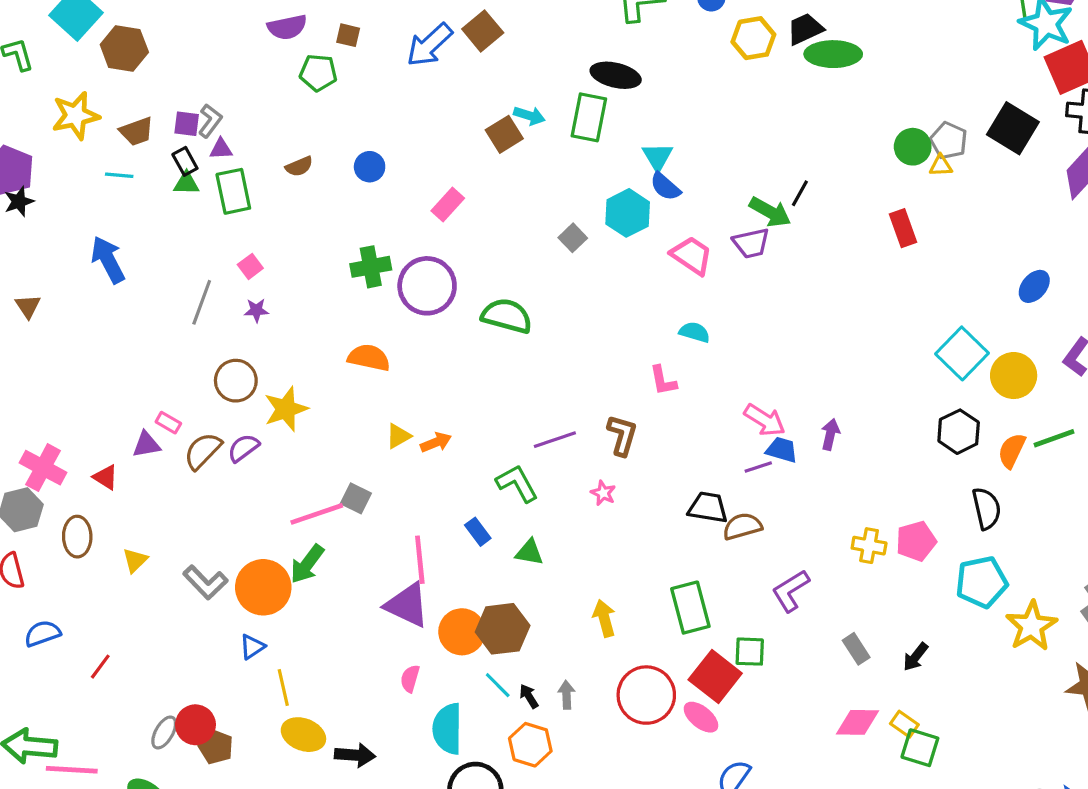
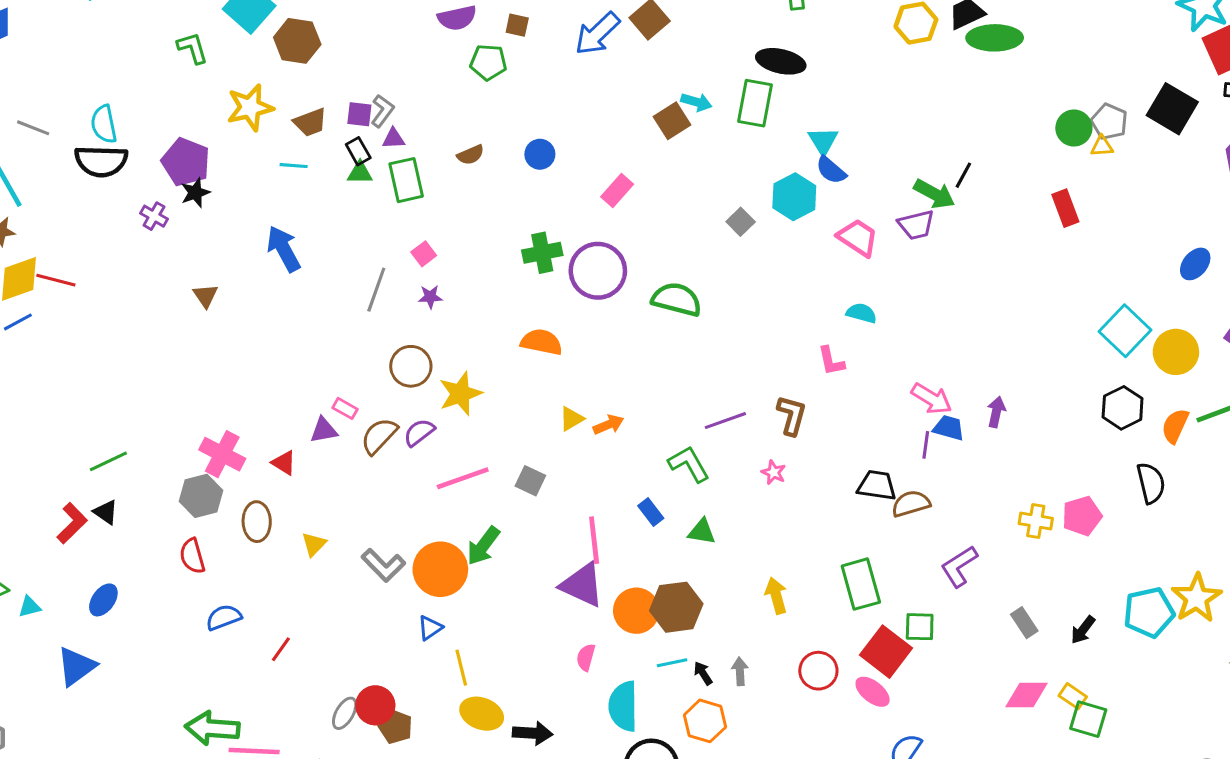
purple line: (758, 467) -> (926, 445), turned -64
pink line: (317, 514) -> (463, 478), moved
cyan pentagon: (982, 582) -> (1149, 612), moved
cyan line: (498, 685) -> (672, 663), turned -56
red circle: (646, 695) -> (818, 671), size x0.7

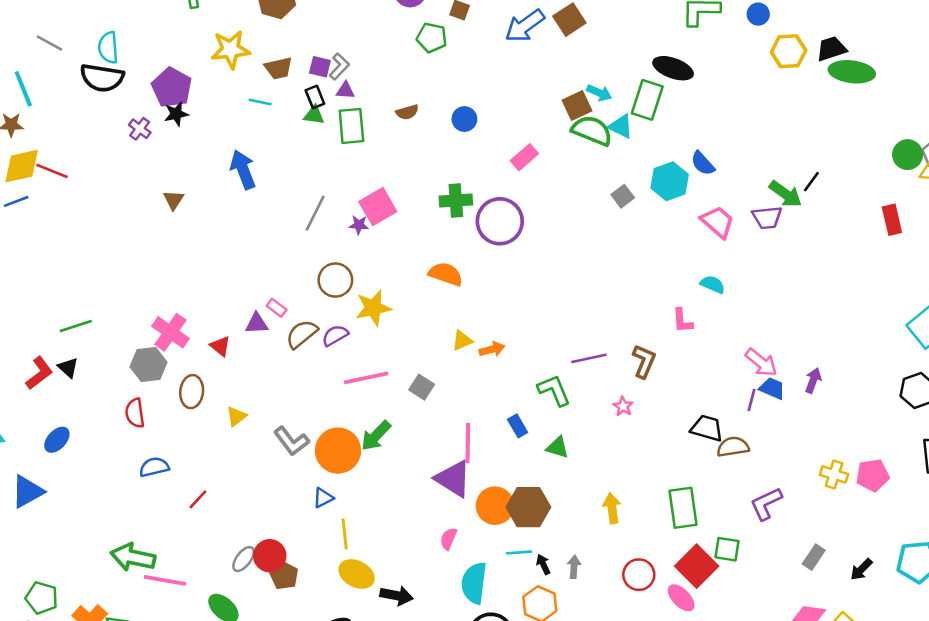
cyan triangle: (823, 141) -> (621, 126), moved, turned -40
pink square: (424, 254) -> (378, 207), moved, size x1.8
green semicircle: (677, 299) -> (592, 131), moved
gray rectangle: (1024, 623) -> (814, 557), turned 60

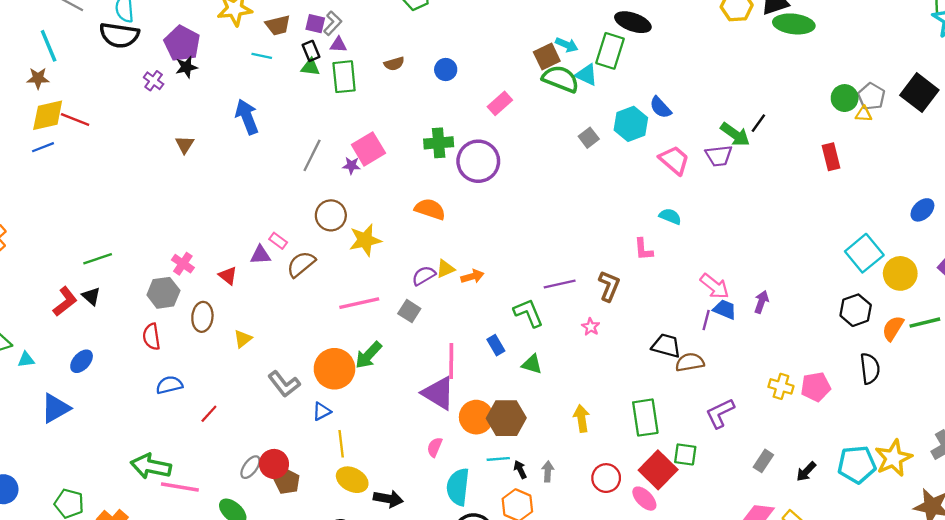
pink cross: (170, 332) -> (183, 264), size x0.7
purple semicircle: (335, 335) -> (424, 276), moved
gray L-shape: (291, 441) -> (284, 384), moved

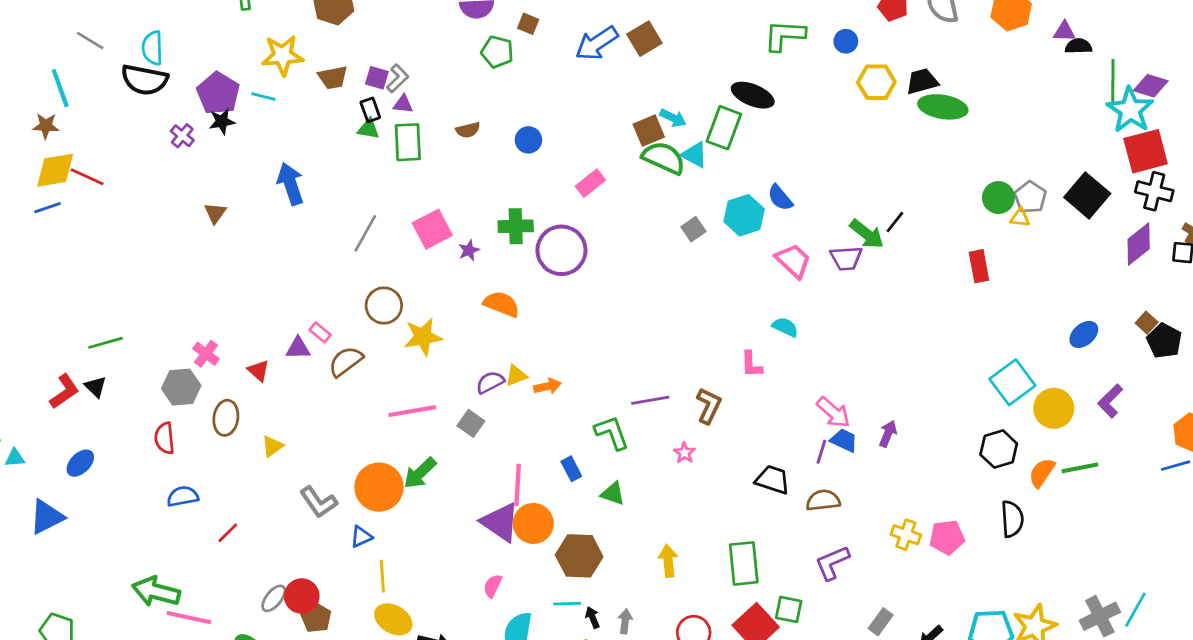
cyan line: (262, 56) -> (263, 96), moved
purple star: (351, 166) -> (469, 250), moved, turned -30
brown semicircle: (690, 362) -> (823, 500), moved
orange circle: (476, 417) -> (533, 523), moved

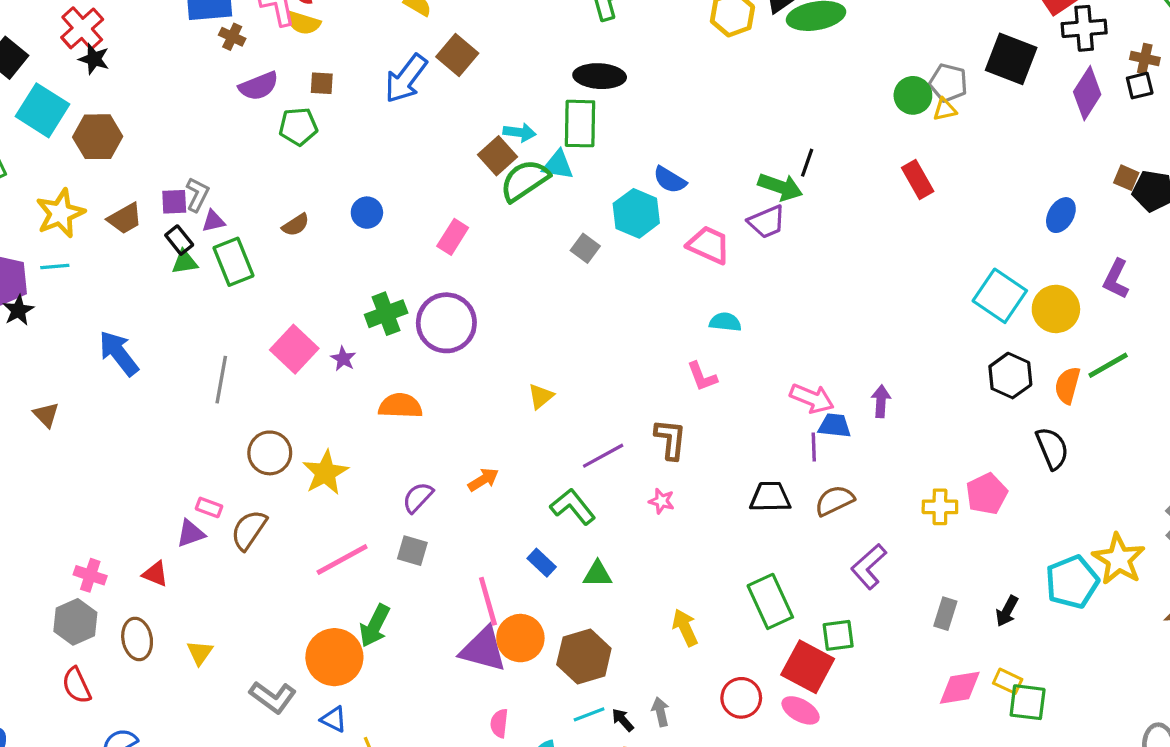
green semicircle: (664, 158) -> (525, 180), turned -39
yellow triangle: (516, 376) -> (541, 396), moved
blue triangle: (361, 537) -> (334, 719), turned -50

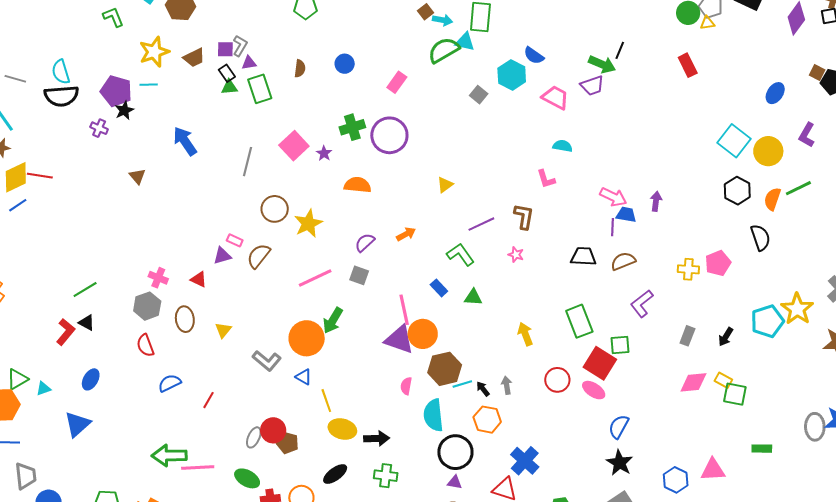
brown square: (497, 156) -> (426, 12), moved, size x0.7
brown semicircle: (296, 225) -> (300, 68), turned -54
brown hexagon: (584, 656) -> (445, 369), moved

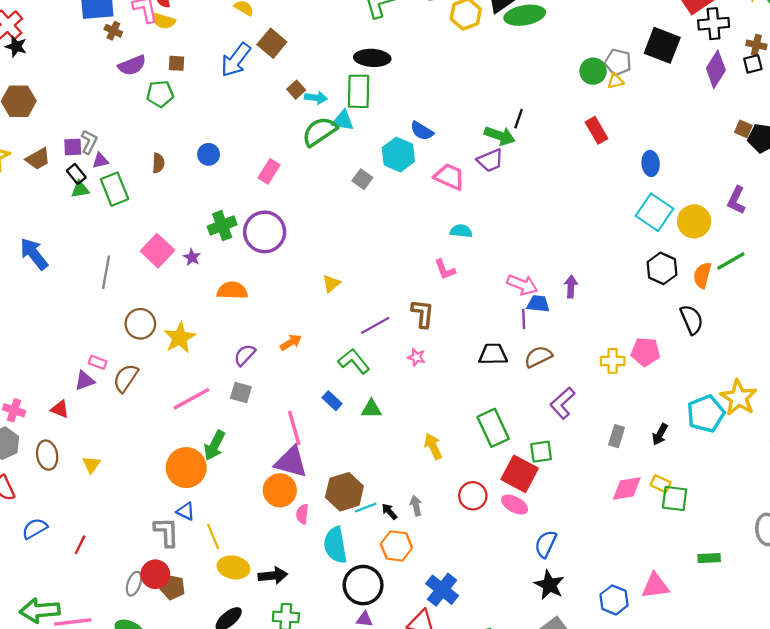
blue ellipse: (775, 93) -> (651, 163), moved, turned -35
pink pentagon: (718, 263) -> (646, 352), turned 30
orange circle: (423, 334) -> (280, 490), moved
gray L-shape: (267, 361) -> (166, 532), moved, turned -128

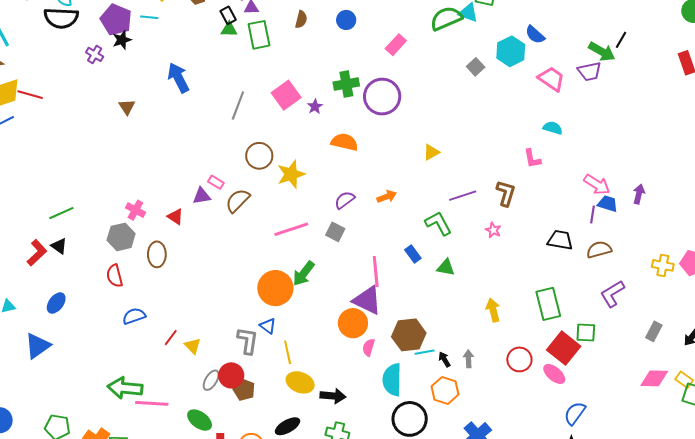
yellow triangle: (91, 465) -> (193, 346), moved, turned -30

